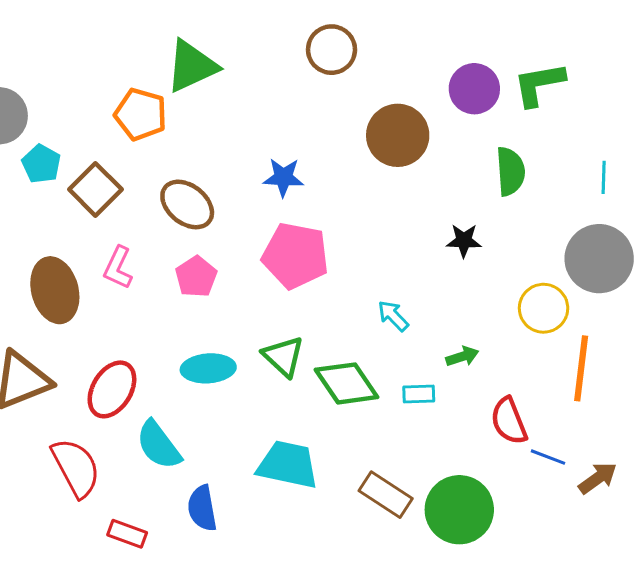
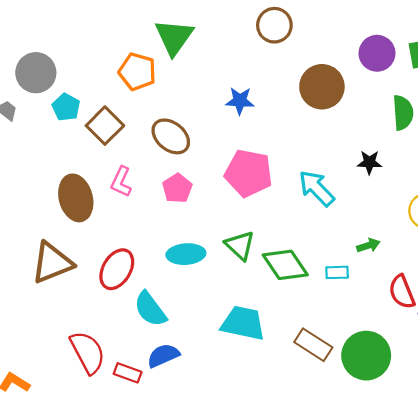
green triangle: (192, 66) -> (174, 37), turned -30
blue star: (283, 177) -> (240, 101), moved
cyan arrow: (393, 316) -> (317, 188), moved, size x1.6
red semicircle: (76, 468) -> (88, 352), moved
blue semicircle: (202, 508) -> (163, 356), moved, turned 76

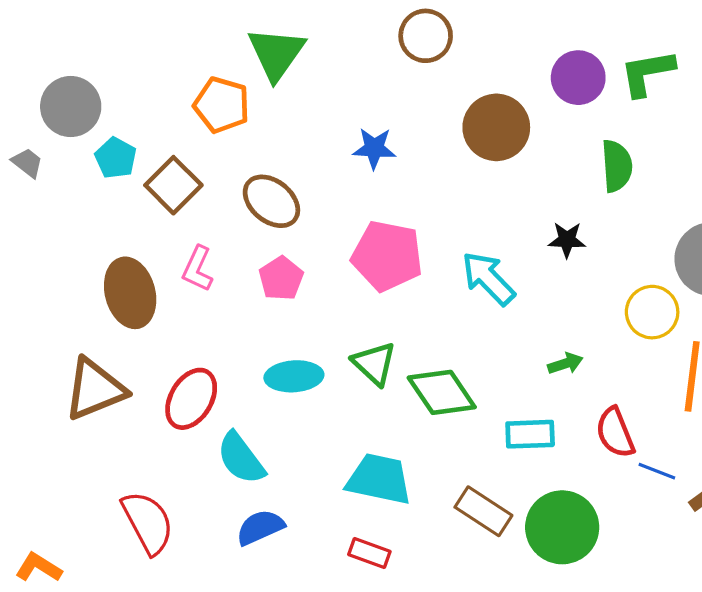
cyan rectangle: (337, 272) -> (530, 434), moved, size x1.4
red rectangle: (128, 373) -> (369, 553), moved

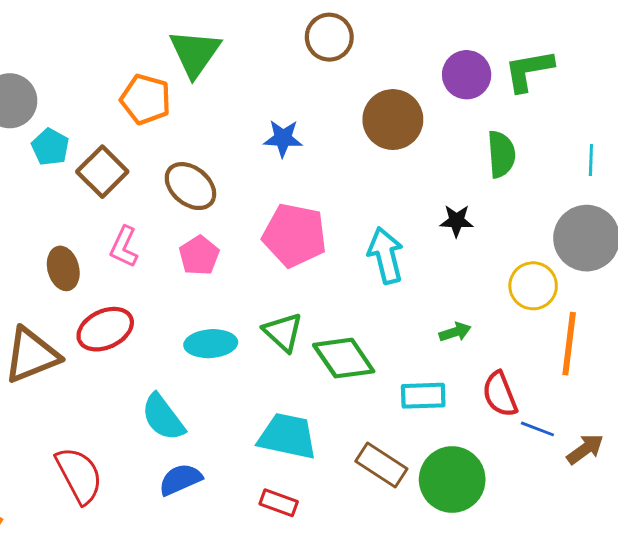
cyan arrow: (488, 278) -> (386, 255), turned 30
brown ellipse: (130, 293) -> (63, 268), size x0.7
red ellipse: (191, 399) -> (105, 329), moved, turned 34

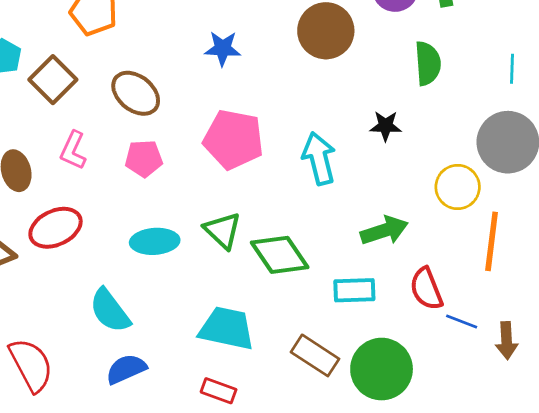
pink pentagon: (199, 255) -> (144, 158), turned 30
green arrow: (455, 332) -> (384, 230), size x1.6
brown arrow: (585, 449) -> (507, 341), turned 123

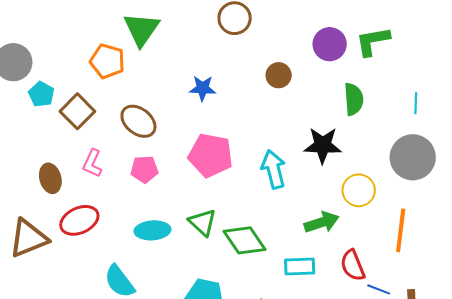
brown circle: (326, 31) -> (279, 75), size x0.6
black star: (386, 126) -> (323, 145), size x1.6
yellow circle: (458, 187) -> (359, 190), moved

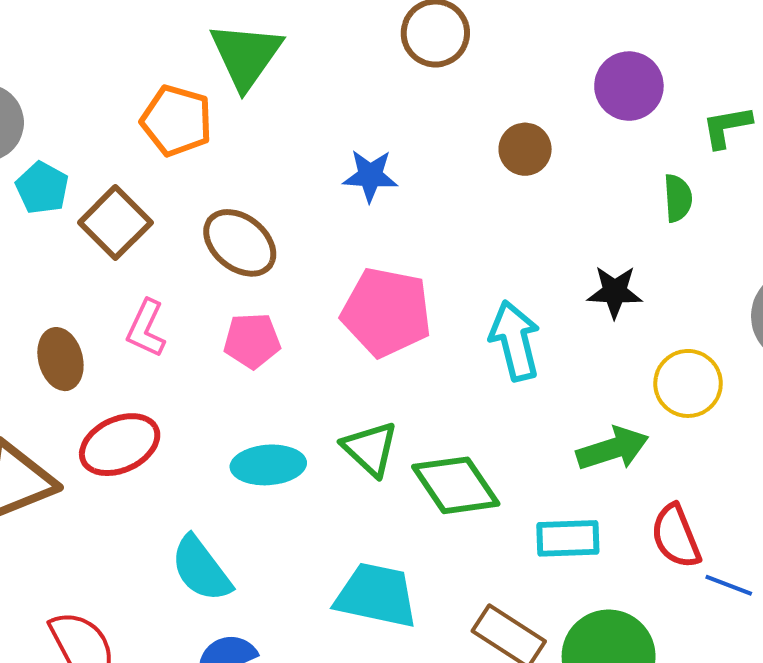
green L-shape: (373, 41) -> (727, 127), moved, size x0.7
green semicircle: (354, 99) -> (678, 198), size x0.7
black star: (323, 145) -> (615, 292), size x0.7

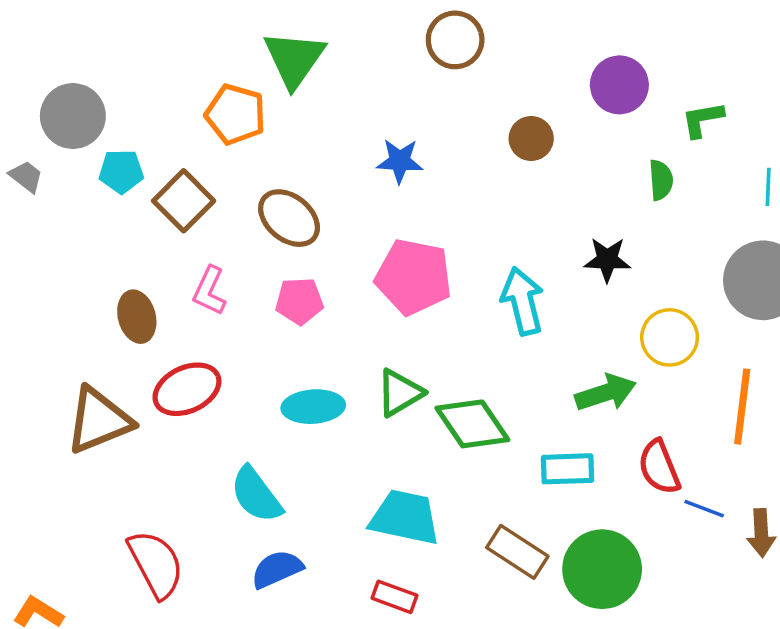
cyan pentagon: (42, 188) -> (121, 171), turned -30
green triangle: (370, 449) -> (400, 393), turned 46

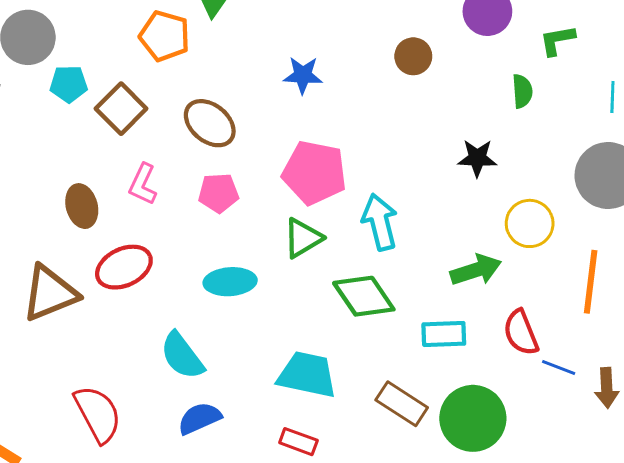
cyan arrow: (523, 301) -> (380, 222), moved
green triangle: (400, 393) -> (303, 238), moved

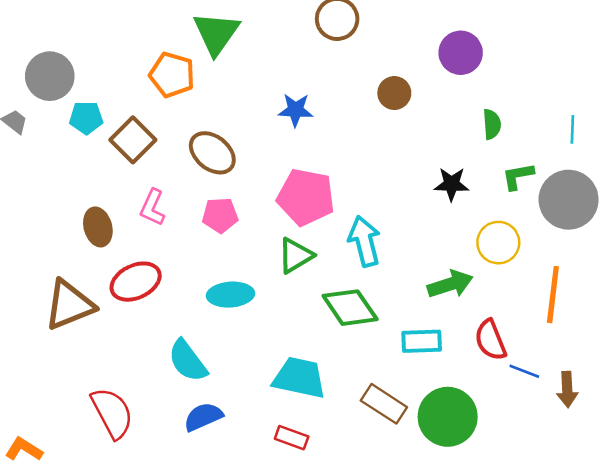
green L-shape: (557, 40) -> (518, 176), moved

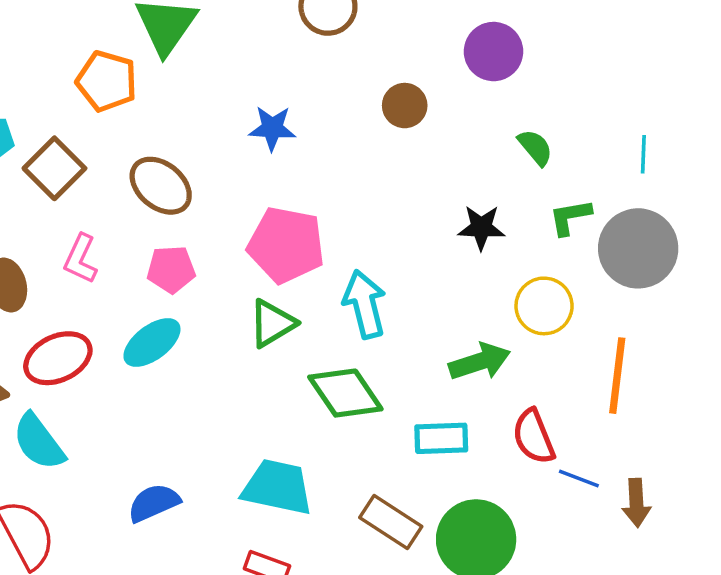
green semicircle: (492, 124) -> (535, 147), turned -36
cyan ellipse: (231, 295) -> (152, 343), moved, turned -33
cyan semicircle: (188, 361) -> (39, 442), moved
blue semicircle: (203, 417) -> (154, 503), moved

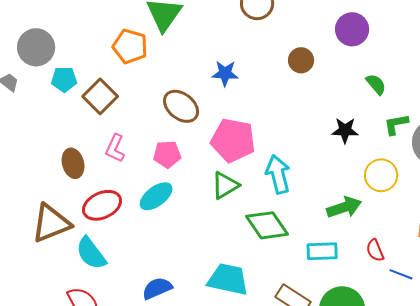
brown ellipse: (161, 186) -> (181, 106), moved
red semicircle: (534, 437) -> (375, 250), size x0.7

